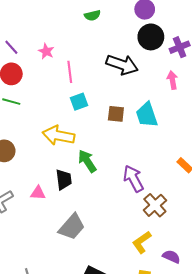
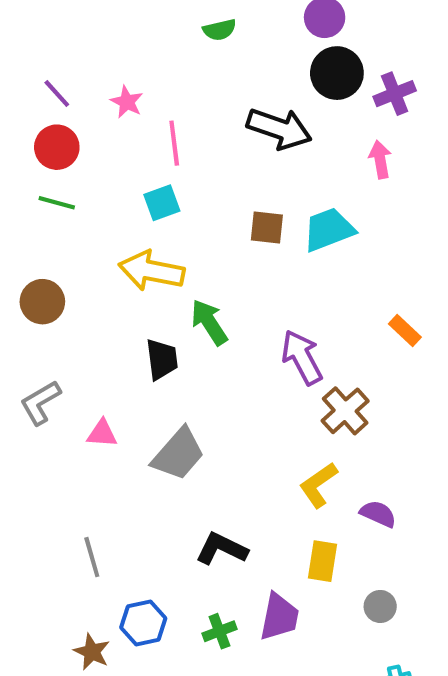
cyan square: (79, 102) -> (162, 203), moved
cyan trapezoid: (147, 115) -> (329, 230), turned 88
pink triangle: (38, 193) -> (102, 433), moved

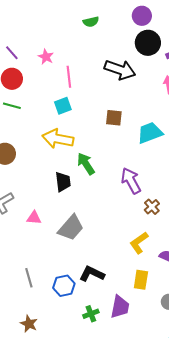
cyan trapezoid: (329, 230) -> (150, 133), moved
brown cross: (345, 411) -> (152, 207), size x0.7
blue hexagon: (143, 623) -> (64, 286), moved

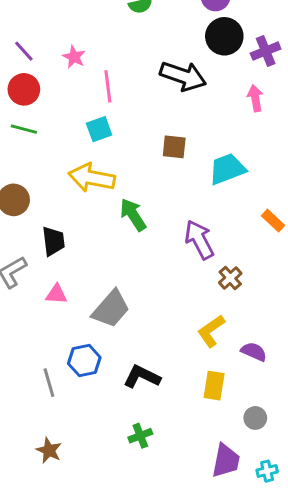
black trapezoid: (63, 182) -> (53, 241), moved
blue hexagon: (64, 286) -> (84, 361), moved
purple trapezoid: (120, 307) -> (226, 461), moved

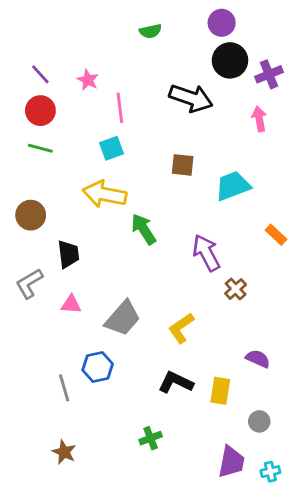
yellow L-shape: (211, 331) -> (181, 328), moved
black L-shape: (142, 377) -> (176, 382), moved

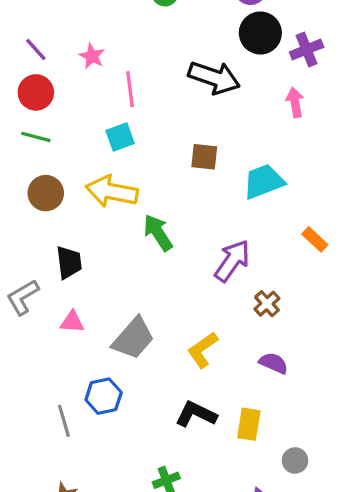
brown circle: (31, 215) -> (46, 193), moved
purple arrow: (206, 253) -> (232, 261), turned 63
purple semicircle: (258, 359) -> (274, 363), moved

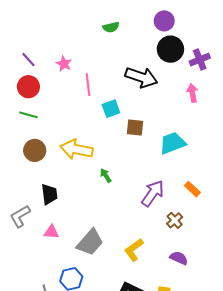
cyan square: (120, 137) -> (111, 109), moved
green arrow: (158, 233) -> (106, 175), size x0.6
orange rectangle: (315, 239) -> (192, 189), moved

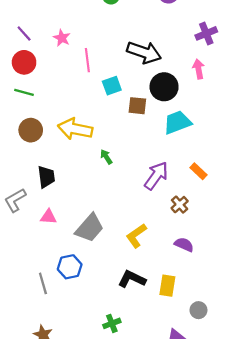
black circle: (170, 49) -> (164, 87), moved

